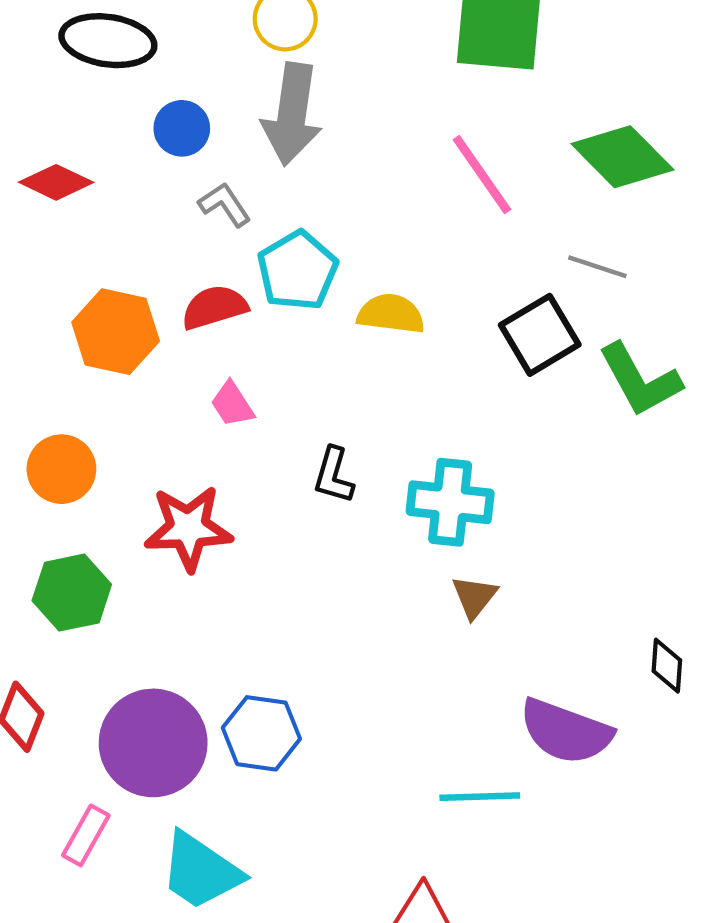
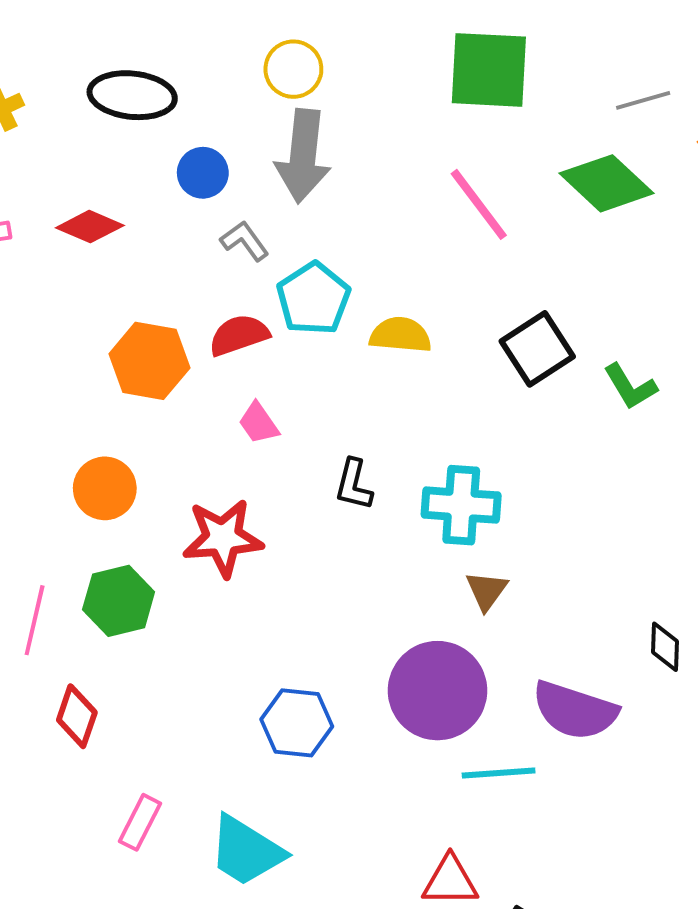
gray line: (597, 267) -> (643, 100), moved, turned -32
green L-shape: (640, 380) -> (630, 387), size x0.7
purple circle: (153, 743) -> (438, 691), moved

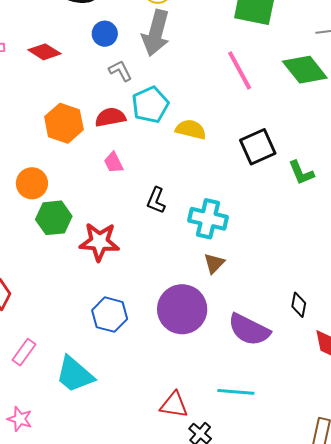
red star: (223, 538) -> (99, 242), moved
green hexagon: (119, 601) -> (54, 218), moved
cyan line: (499, 773) -> (236, 392), moved

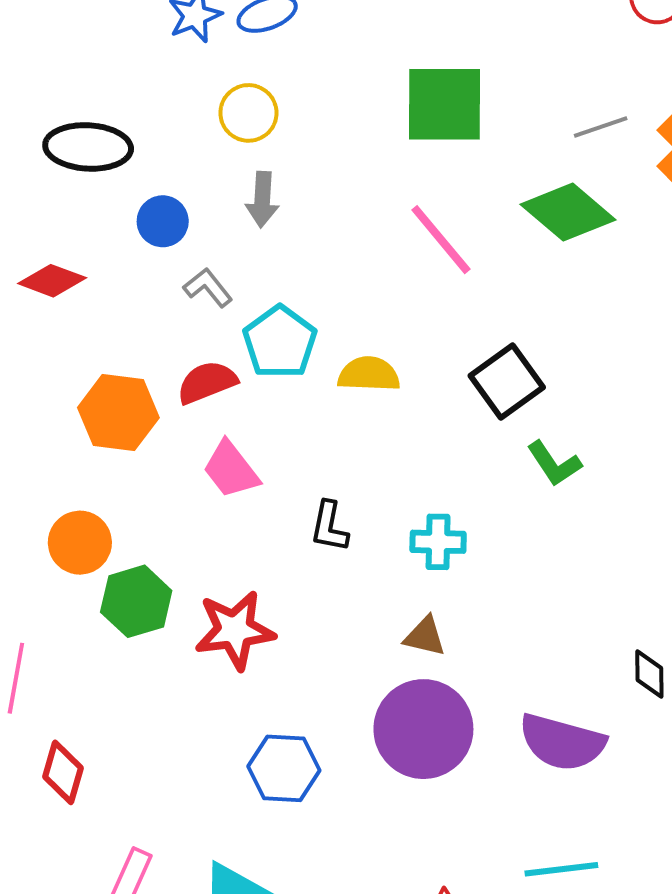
gray arrow: (156, 33) -> (262, 200), size x0.6
pink trapezoid: (113, 162) -> (231, 470), size x1.4
green L-shape: (301, 173) -> (554, 464), moved
cyan cross: (208, 219) -> (438, 542), size x0.7
brown triangle: (214, 263) -> (425, 636), moved, turned -50

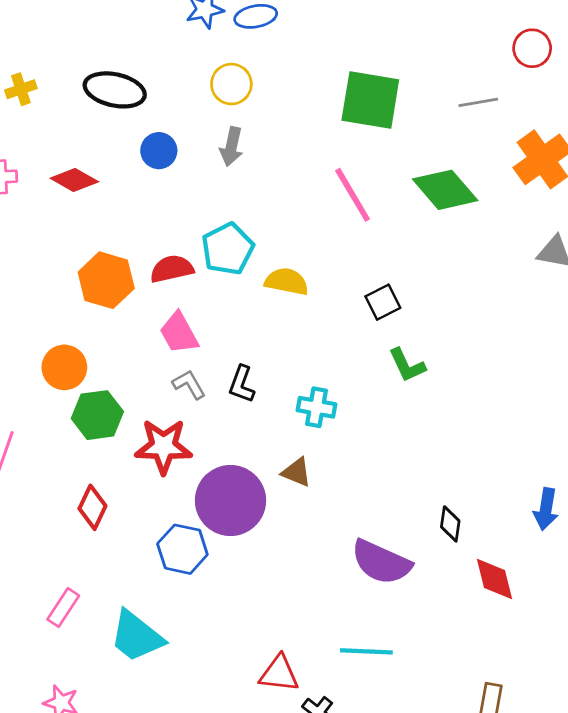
gray line: (601, 127) -> (478, 102), moved
gray L-shape: (208, 288) -> (189, 384), moved
black square: (507, 381) -> (383, 302), size x0.7
purple circle: (423, 729) -> (230, 500), moved
red diamond: (63, 772) -> (92, 507), moved

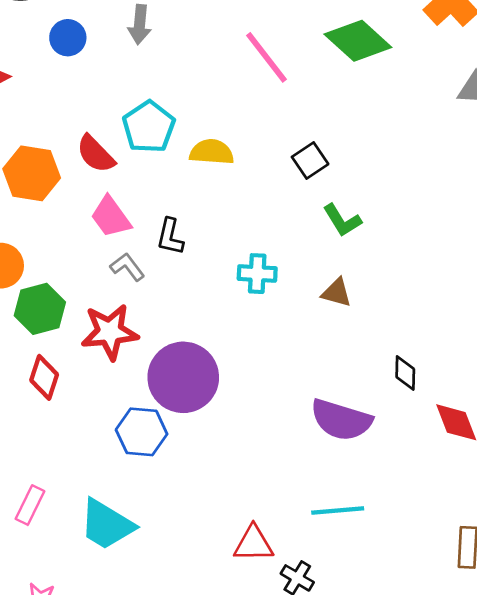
red semicircle: (172, 269) -> (96, 154), turned -114
black L-shape: (242, 384) -> (170, 237), moved
brown triangle: (297, 472) -> (337, 293), moved
red diamond: (92, 507) -> (44, 377), moved

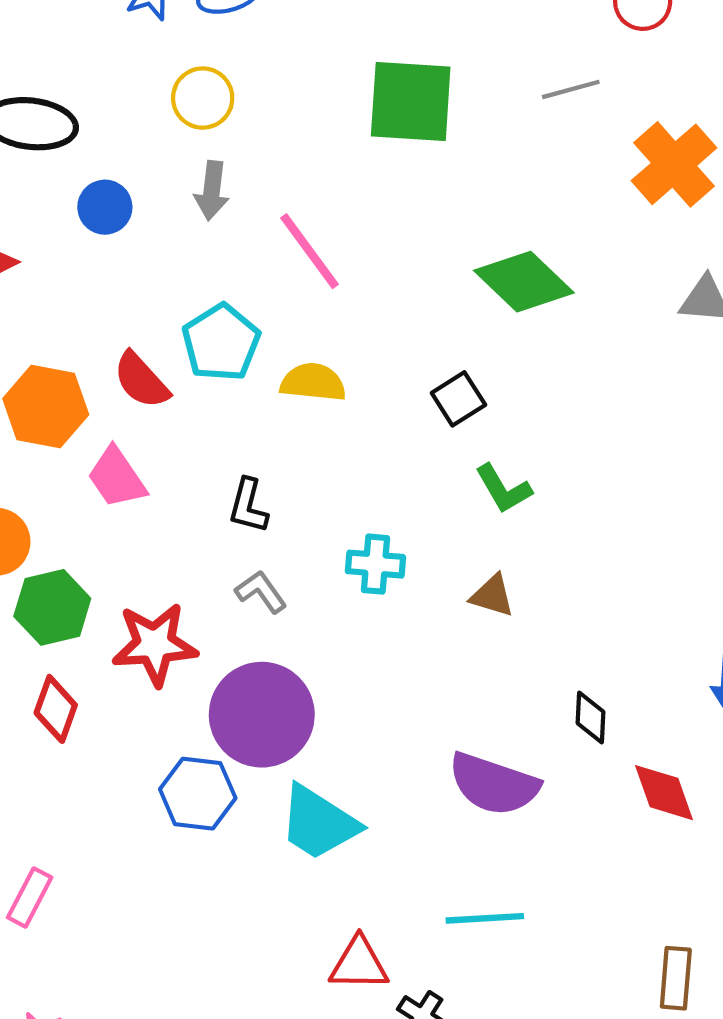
green diamond: (358, 41) -> (524, 282), moved
pink line: (266, 57) -> (310, 251), moved
pink trapezoid: (111, 217) -> (117, 478), moved
gray L-shape: (127, 267) -> (261, 592), moved
cyan trapezoid: (107, 524) -> (319, 823), moved

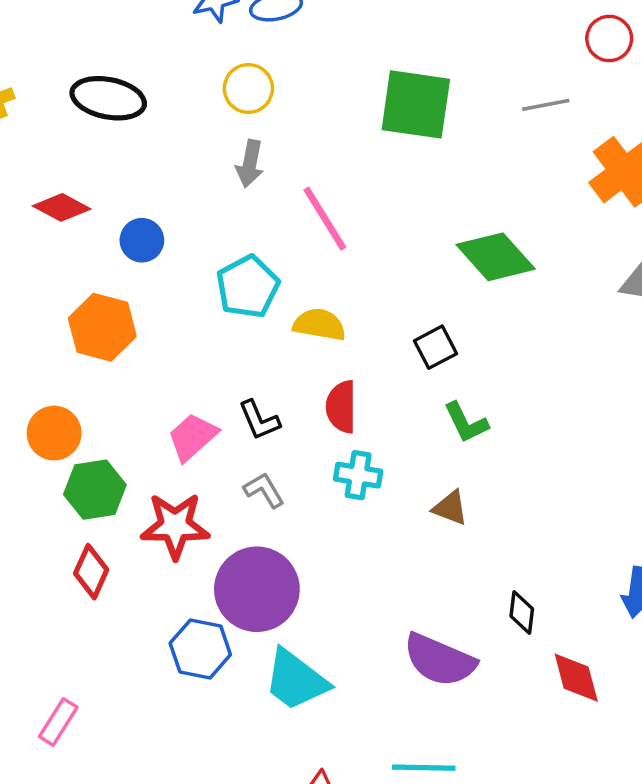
blue circle: (105, 207) -> (142, 240), moved
red semicircle: (141, 380) -> (341, 407), moved, turned 38
pink trapezoid: (117, 478) -> (192, 437), moved, turned 78
black L-shape: (248, 506) -> (259, 420), turned -42

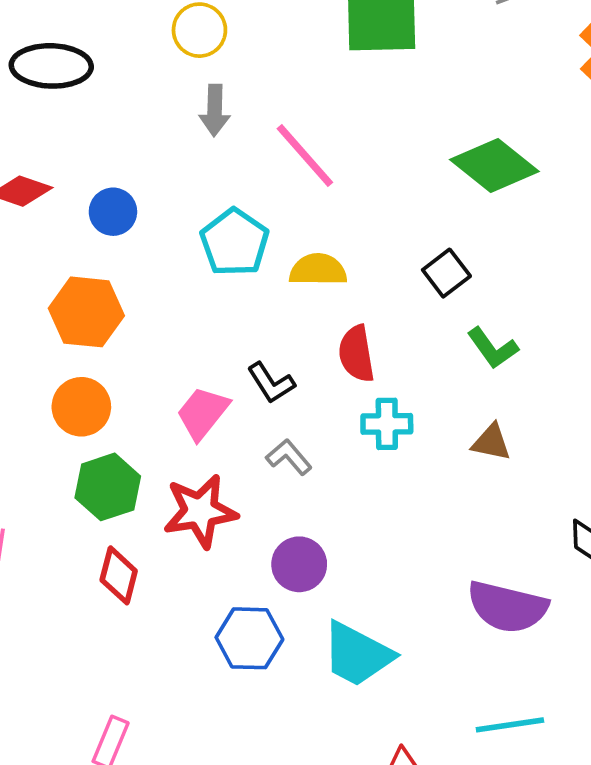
orange circle: (54, 433) -> (81, 407), moved
purple circle: (257, 589) -> (299, 564), size x0.6

